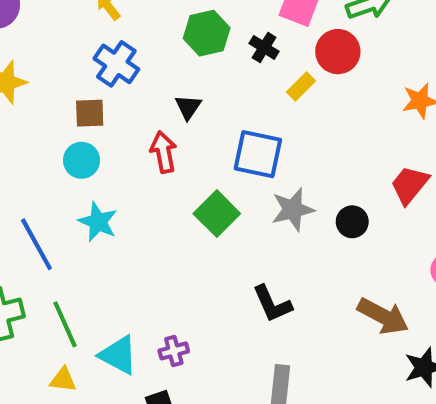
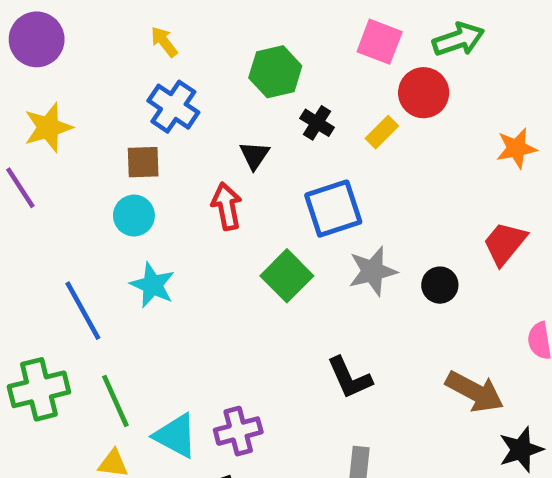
black cross: (264, 47) -> (317, 123), moved
blue square: (258, 154) -> (333, 209), turned -30
purple cross: (174, 351) -> (238, 431), size x1.4

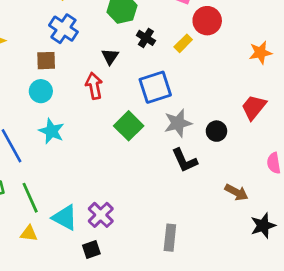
black L-shape: (349, 378) -> (185, 160), moved
brown arrow: (475, 392) -> (236, 192), size x0.7
purple cross: (238, 431) -> (101, 215), turned -30

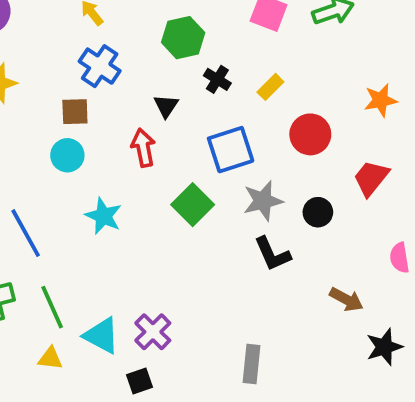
red circle: (207, 21) -> (310, 134), moved
cyan star: (51, 131) -> (103, 216), moved

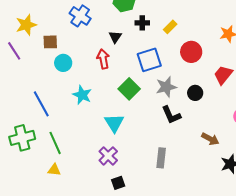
black cross: (217, 79) -> (142, 23), turned -32
brown square: (75, 112) -> (50, 42), moved
cyan triangle: (102, 336) -> (114, 123), moved, turned 30
gray rectangle: (251, 364) -> (161, 158), moved
black square: (140, 381) -> (118, 183), moved

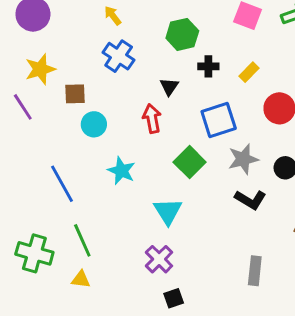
black L-shape: (171, 115) -> (250, 200), turned -35
green cross: (22, 138) -> (34, 253), moved, turned 30
gray rectangle: (161, 158) -> (255, 271), moved

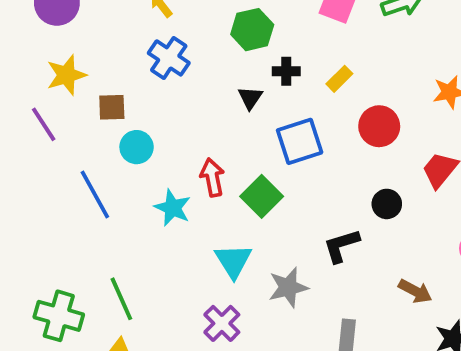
black triangle: (169, 87) -> (250, 98), moved
red arrow: (152, 119) -> (212, 177), moved
gray star: (243, 159) -> (288, 287), moved
blue line: (62, 184) -> (95, 194), moved
black L-shape: (250, 200) -> (341, 246), turned 132

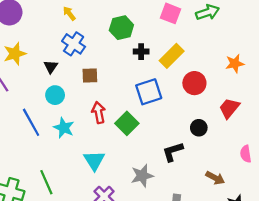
yellow rectangle: (339, 79) -> (172, 56), size x1.6
black triangle: (250, 98) -> (51, 67), moved
brown square: (112, 107) -> (90, 75), moved
cyan star: (173, 208) -> (64, 128), moved
cyan triangle: (233, 261) -> (94, 160), moved

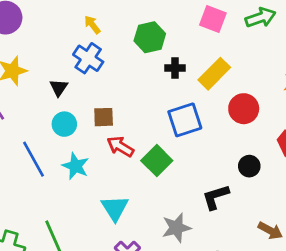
yellow arrow: (69, 13) -> (92, 25), moved
brown square: (90, 75) -> (104, 117), moved
red arrow: (99, 113) -> (120, 147), turned -48

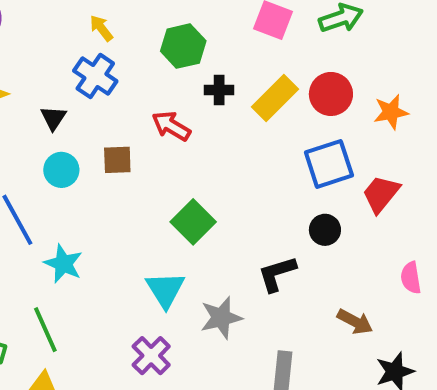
red circle: (244, 109) -> (331, 94), moved
blue square: (185, 120) -> (329, 164), moved
red arrow: (120, 147) -> (171, 126), moved
cyan star: (76, 166) -> (63, 264), moved
cyan triangle: (115, 208) -> (165, 290), moved

